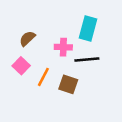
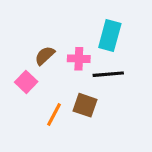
brown semicircle: (27, 38) -> (45, 56), moved
orange line: (43, 77) -> (54, 114), moved

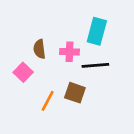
brown semicircle: (45, 56) -> (39, 49), turned -54

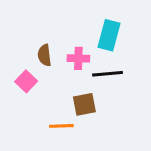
brown square: (75, 93) -> (84, 104), turned -30
orange line: (48, 101) -> (61, 126), moved, turned 60

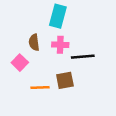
cyan rectangle: (109, 35) -> (58, 16), moved
orange line: (61, 126) -> (40, 88), moved

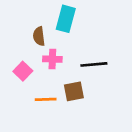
brown semicircle: (34, 42) -> (39, 36), moved
pink cross: (60, 45) -> (52, 59), moved

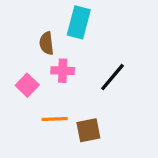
black line: (94, 64) -> (113, 77), turned -45
brown square: (74, 91) -> (88, 130), moved

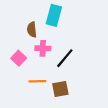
black line: (113, 77) -> (65, 58), moved

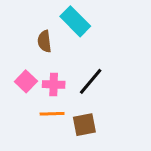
cyan rectangle: (54, 15) -> (75, 21), turned -60
pink cross: (43, 48) -> (54, 84), moved

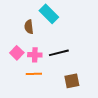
black line: (91, 81) -> (59, 53), turned 36
brown square: (84, 125) -> (72, 81), moved

